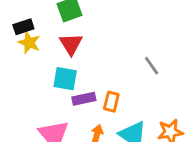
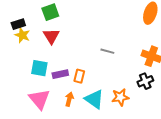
gray line: (152, 66) -> (107, 51), turned -40
cyan square: (65, 79) -> (39, 68), moved

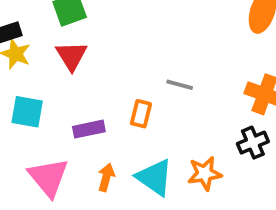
cyan square: (39, 68) -> (27, 112), moved
orange rectangle: (79, 76) -> (141, 114), moved

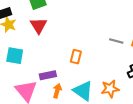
gray line: (180, 85) -> (116, 41), moved
purple rectangle: (89, 129) -> (48, 75), moved

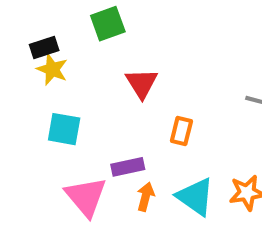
red triangle: (39, 26) -> (142, 83), moved

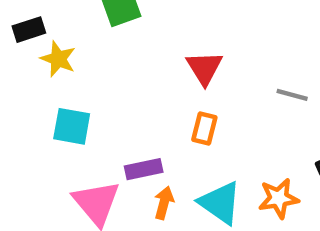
black rectangle: (44, 48) -> (29, 30), moved
red triangle: (142, 83) -> (204, 68), moved

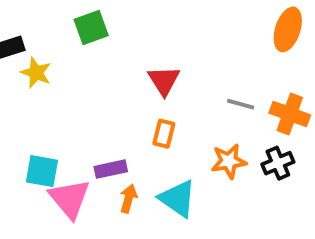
cyan square: (72, 126) -> (42, 171), moved
orange star: (279, 198) -> (229, 161), moved

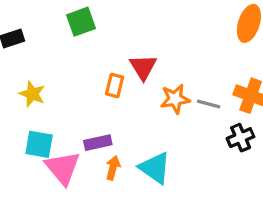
yellow star: (36, 73) -> (32, 94), moved
gray line: (241, 104) -> (209, 104), moved
orange rectangle: (164, 134) -> (115, 86), moved
orange star: (229, 161) -> (175, 99), moved

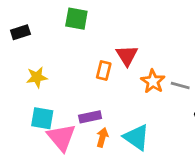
green square: (81, 22) -> (76, 19), turned 30
yellow star: (32, 94) -> (37, 77), turned -30
orange star: (175, 99) -> (153, 81), turned -30

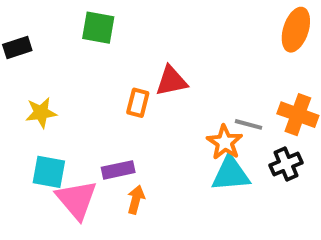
red triangle: (127, 55) -> (171, 81), turned 50
orange star: (153, 81) -> (225, 142), moved
cyan triangle: (136, 137) -> (231, 174), moved, turned -40

